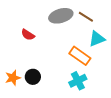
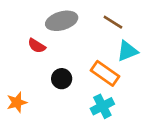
gray ellipse: (61, 16) -> (62, 21), moved
black circle: (33, 77) -> (62, 79), moved

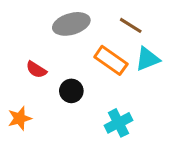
red semicircle: (37, 46) -> (36, 70), moved
orange rectangle: (105, 73) -> (111, 60), moved

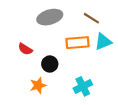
orange rectangle: (111, 60) -> (78, 43), turned -40
orange star: (20, 118) -> (38, 85), moved

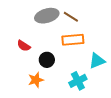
brown line: (91, 18) -> (71, 17), moved
cyan triangle: (103, 42) -> (97, 61), moved

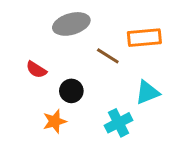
brown line: (71, 17) -> (108, 56), moved
orange rectangle: (73, 40) -> (144, 38), moved

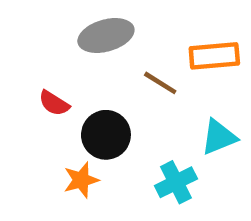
black circle: (71, 91) -> (106, 135), size x1.4

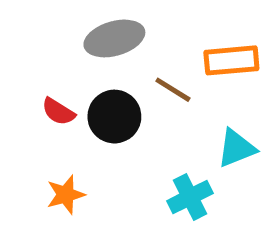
black circle: (106, 135) -> (114, 117), moved
orange star: (81, 180) -> (66, 195), moved

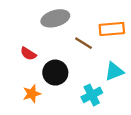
black circle: (114, 117) -> (55, 73), moved

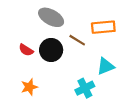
gray ellipse: (55, 18) -> (51, 17), turned 45
black circle: (55, 73) -> (51, 50), moved

